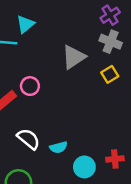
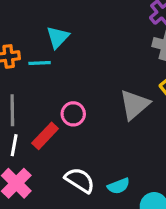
gray triangle: (74, 57) -> (135, 105), moved

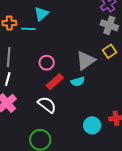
red rectangle: (45, 136) -> (55, 82), moved
cyan semicircle: (119, 186) -> (78, 82), moved

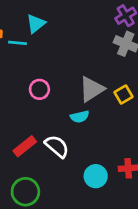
yellow square: (110, 51) -> (123, 95), moved
red rectangle: (55, 82) -> (25, 146), moved
white semicircle: (47, 105) -> (57, 146), moved

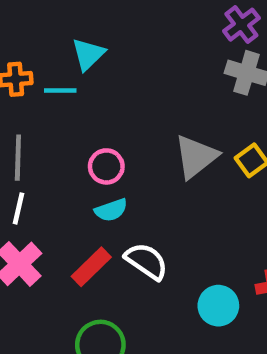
cyan semicircle: (80, 117) -> (111, 210), moved

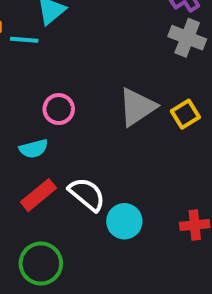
cyan semicircle: (111, 210) -> (34, 149), moved
cyan circle: (218, 306) -> (124, 221), moved

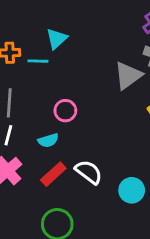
gray triangle: (137, 107) -> (128, 76), moved
cyan circle: (124, 221) -> (132, 190), moved

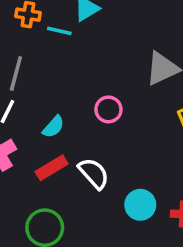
pink circle: (65, 111) -> (108, 109), moved
cyan semicircle: (48, 140) -> (53, 127), turned -42

